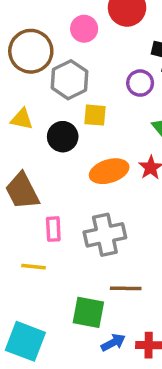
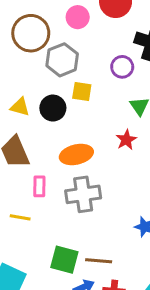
yellow triangle: (22, 119) -> (20, 107), moved
orange ellipse: (109, 171) -> (76, 154), moved
brown line: (126, 288) -> (99, 261), moved

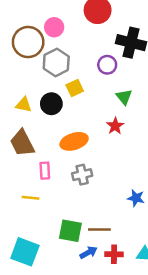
pink circle: (78, 17) -> (54, 27), moved
yellow square: (82, 92) -> (75, 88), turned -30
gray cross: (83, 194) -> (82, 175), size x0.7

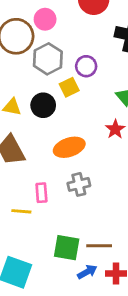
purple circle: (107, 65) -> (86, 66), moved
pink rectangle: (45, 171) -> (41, 193), moved

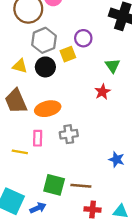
gray hexagon: (48, 59) -> (44, 40), moved
orange ellipse: (69, 147) -> (48, 109), moved
blue arrow: (87, 272) -> (38, 208), moved

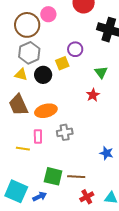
gray hexagon: (44, 40) -> (29, 53), moved
red cross: (93, 209) -> (87, 197), turned -32

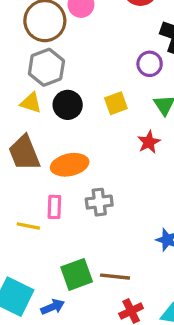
purple circle: (75, 49) -> (150, 64), moved
yellow square: (62, 63) -> (116, 103), moved
green square: (53, 176) -> (77, 274), turned -36

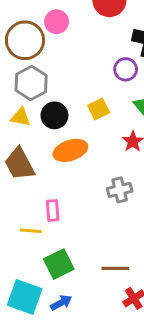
orange ellipse: (70, 165) -> (70, 150), moved
gray cross: (99, 202) -> (120, 190), moved
green square: (77, 274) -> (59, 264), moved

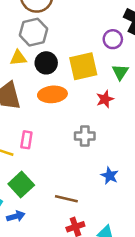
yellow square: (99, 109) -> (83, 66), size x1.6
yellow triangle: (20, 117) -> (18, 58), turned -30
green square: (59, 264) -> (21, 184), turned -30

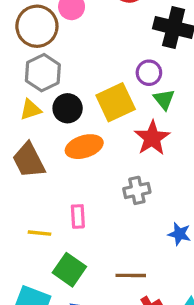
purple circle: (113, 39) -> (149, 73), moved
red star: (105, 99) -> (152, 138), size x1.5
pink rectangle: (26, 140) -> (78, 216), moved

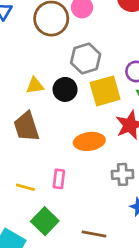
gray hexagon: (43, 73) -> (86, 59), moved
orange ellipse: (84, 147) -> (89, 141), moved
gray cross: (137, 190) -> (123, 174), moved

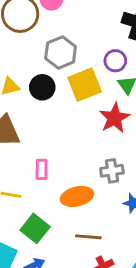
orange ellipse: (89, 141) -> (77, 196), moved
pink rectangle: (59, 179) -> (42, 169), moved

